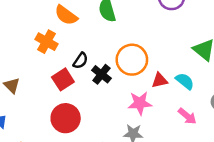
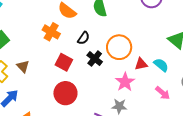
black semicircle: (80, 61) -> (84, 38), moved
red square: (63, 79) -> (64, 62), turned -30
pink star: (140, 103) -> (125, 82), turned -30

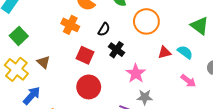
orange circle: (119, 47) -> (146, 21), moved
pink star: (125, 82) -> (136, 73), moved

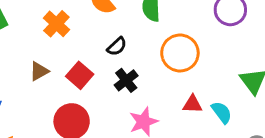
orange cross: (70, 25) -> (56, 24), moved
brown triangle: (43, 62) -> (39, 71), moved, turned 32

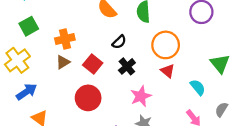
orange cross: (56, 24) -> (65, 39), moved, turned 36
red triangle: (192, 104) -> (168, 71), moved, turned 40

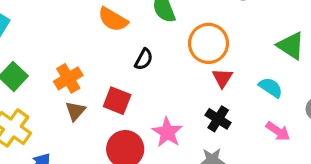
black cross: (127, 66) -> (218, 119), moved
red triangle: (168, 71) -> (222, 78), turned 40
pink star: (141, 96) -> (167, 132), moved

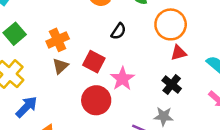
red triangle: (222, 78) -> (179, 53), turned 36
pink star: (167, 132) -> (122, 79), moved

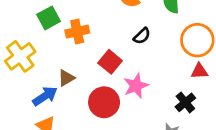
green square: (15, 34) -> (49, 18), moved
brown triangle: (60, 66) -> (66, 78), moved
blue arrow: (26, 107) -> (45, 96), moved

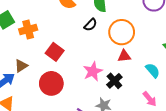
black semicircle: (142, 36) -> (90, 25), moved
pink star: (136, 86) -> (93, 71), moved

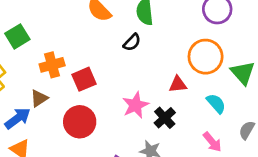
orange cross: (28, 30) -> (52, 65), moved
orange circle: (122, 32) -> (206, 57), moved
red square: (55, 52) -> (84, 79), turned 30

